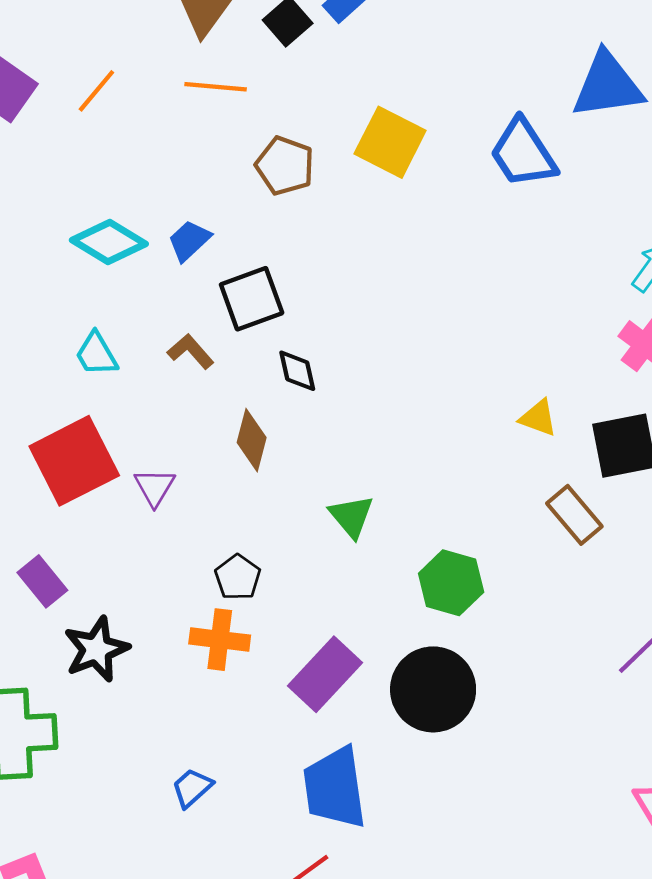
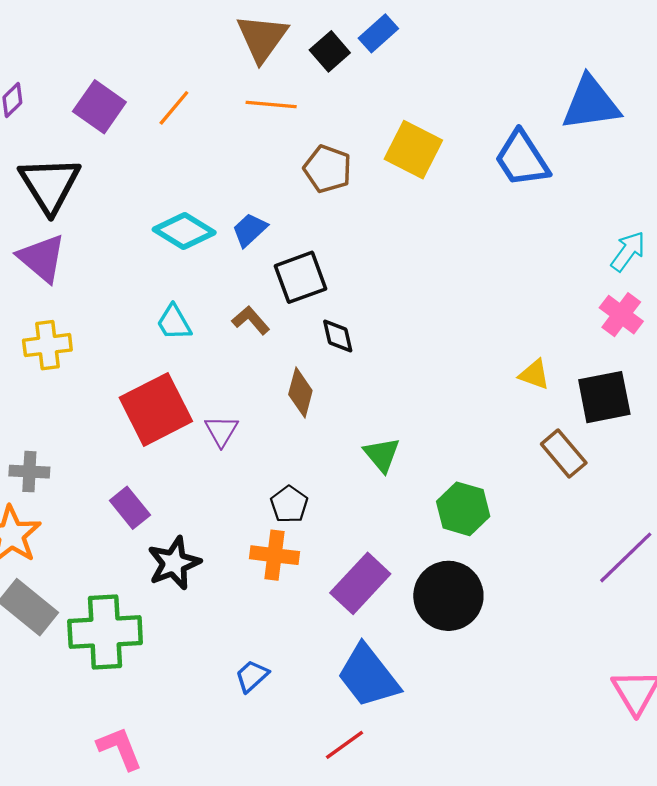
blue trapezoid: (335, 788) -> (368, 676), turned -30

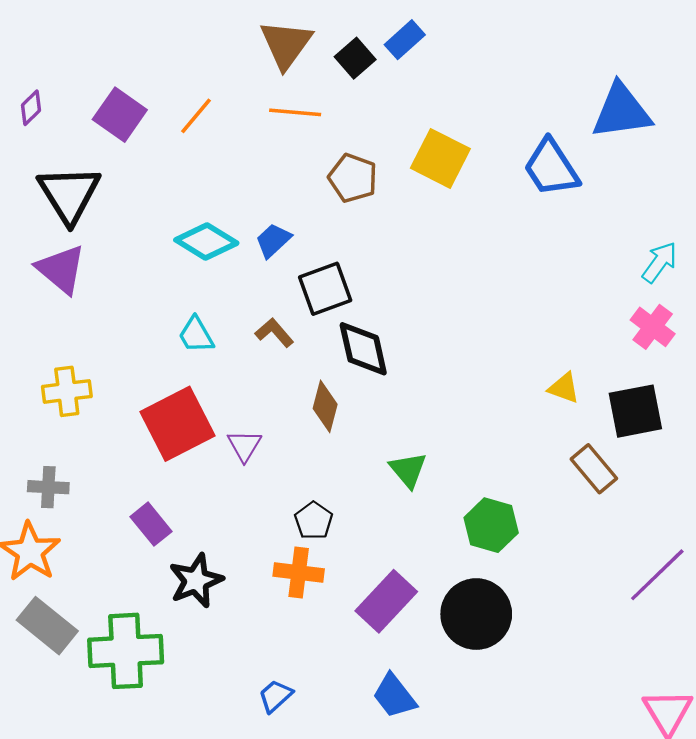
black diamond: (338, 336) -> (363, 349), size x1.6
yellow cross: (47, 345) -> (67, 391), moved
blue trapezoid: (368, 676) -> (394, 696), size x0.7

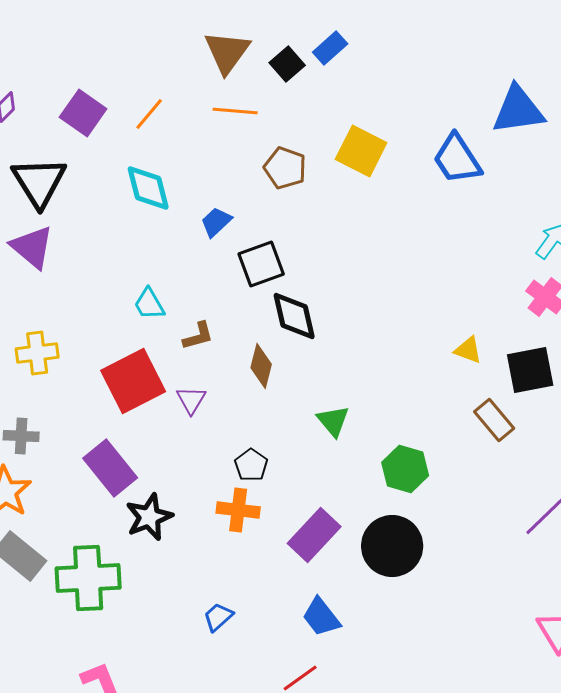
cyan diamond: (206, 242) -> (148, 188), moved, turned 44
brown L-shape: (274, 333) -> (198, 336), moved, turned 116
purple rectangle: (151, 524) -> (110, 468), size x1.5

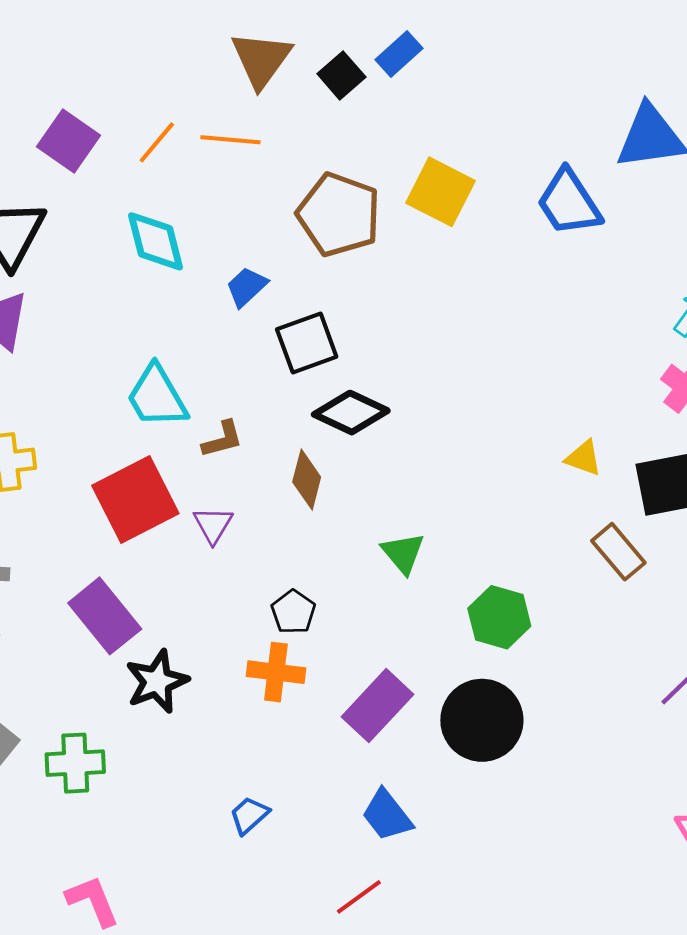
orange line: (235, 111) -> (230, 140), moved
brown pentagon: (285, 168) -> (339, 215), size x1.5
cyan trapezoid: (149, 304) -> (157, 397), size x1.5
black diamond: (294, 316) -> (351, 413), turned -52
green cross: (88, 578) -> (75, 763), size x0.7

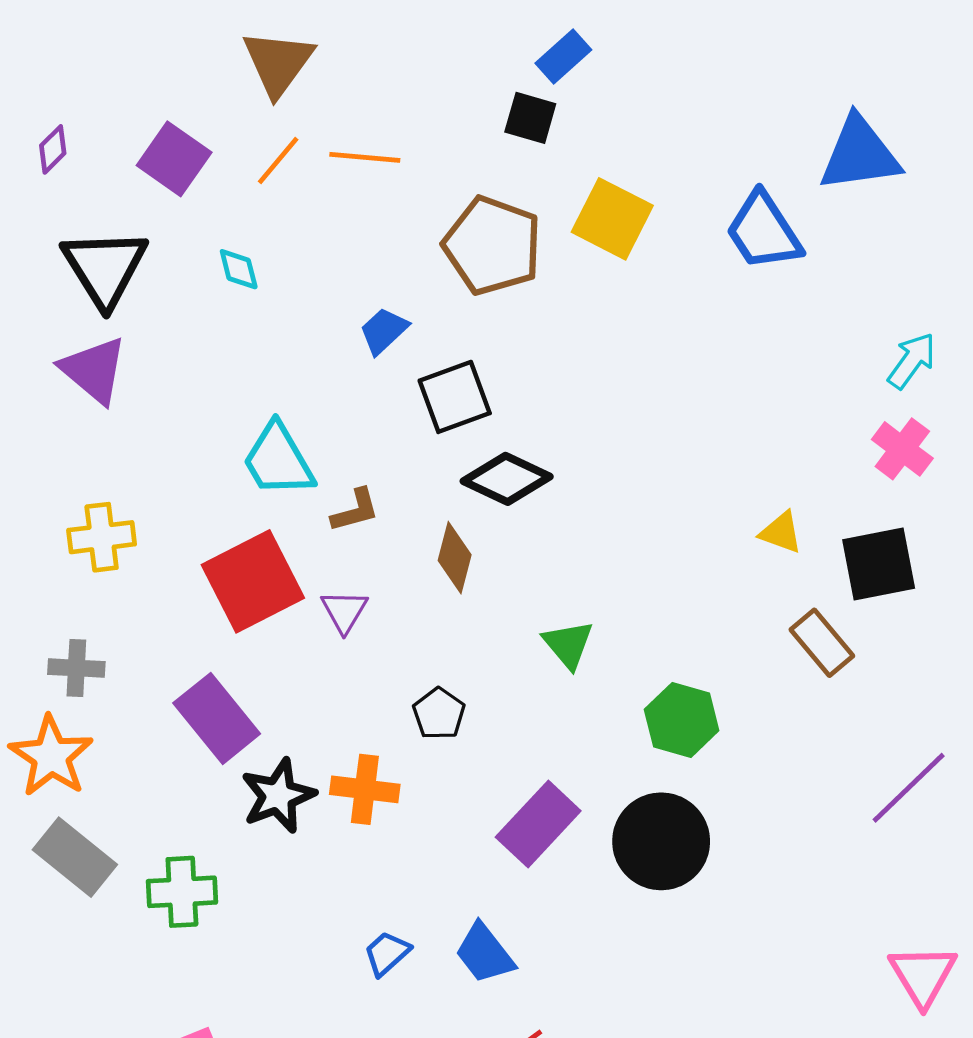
brown triangle: (261, 59) -> (278, 63), moved
black square: (341, 75) -> (530, 118), moved, turned -33
cyan diamond: (156, 241) -> (239, 269), moved, size x0.6
orange cross: (276, 672) -> (365, 789), moved
blue trapezoid: (387, 815) -> (485, 953), moved

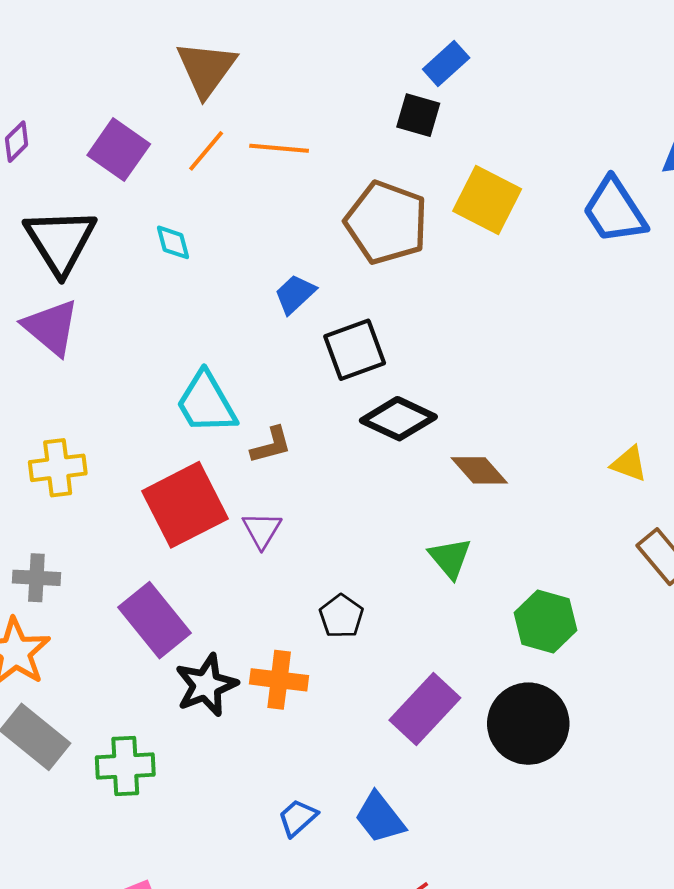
brown diamond: (455, 558) -> (479, 470), moved, turned -56

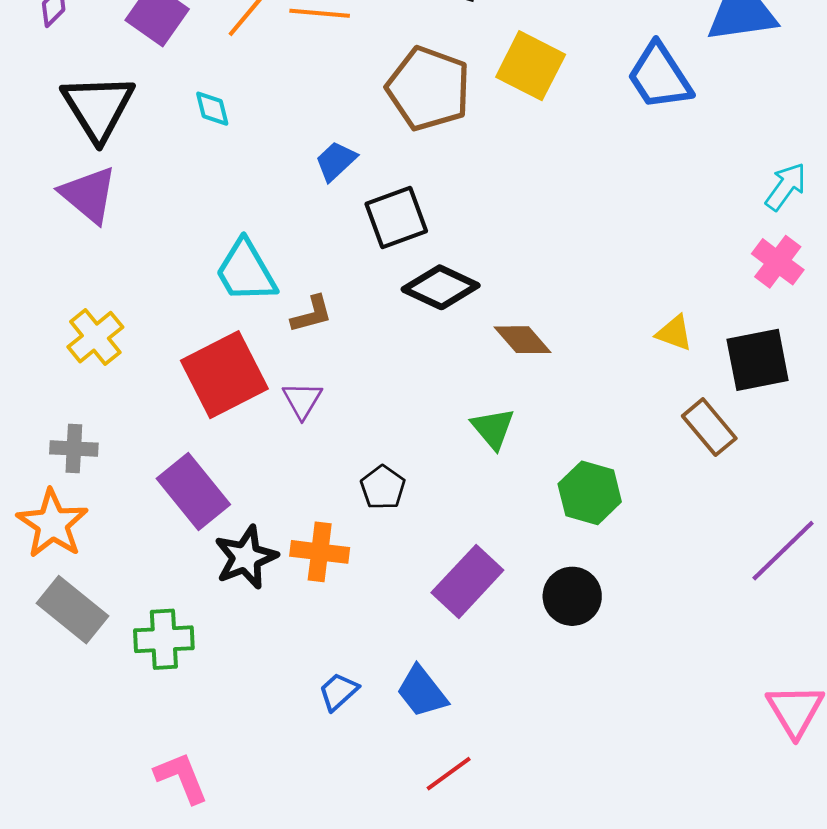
yellow cross: (58, 468) -> (95, 337), turned -32
black circle: (528, 724) -> (572, 596), size x0.7

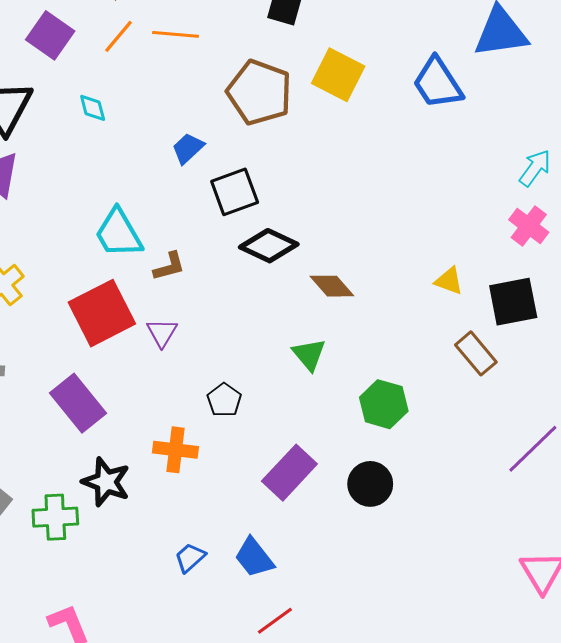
black star: (246, 557) -> (106, 482), moved, turned -30

